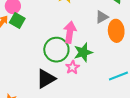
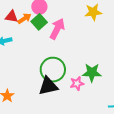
pink arrow: (70, 32) -> (57, 29), moved
green circle: (56, 50) -> (53, 70), moved

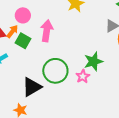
green square: (39, 22) -> (23, 41), moved
black triangle: (48, 86) -> (32, 87), moved

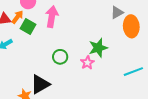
green circle: (55, 71) -> (60, 57), size x0.6
black triangle: (32, 87) -> (40, 84), moved

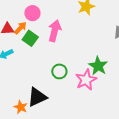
green star: (98, 48) -> (98, 66), turned -30
pink star: (87, 63) -> (86, 80), size x1.5

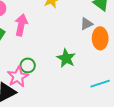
pink star: (86, 80) -> (18, 77), moved

